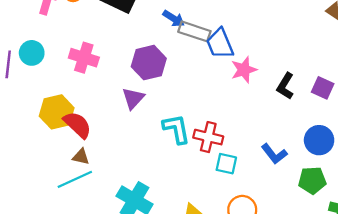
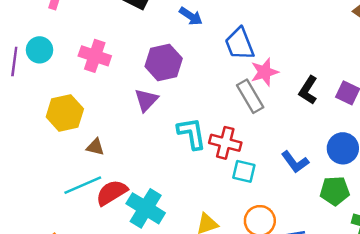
gray rectangle: (194, 31) -> (250, 96), moved, turned 40
red semicircle: (77, 125) -> (112, 193), moved, turned -76
brown triangle: (81, 157) -> (95, 147), moved

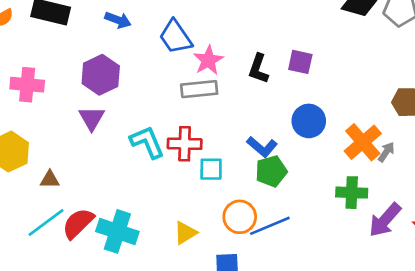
gray rectangle: (250, 96) -> (199, 89), turned -52
green pentagon: (335, 191) -> (271, 171), moved

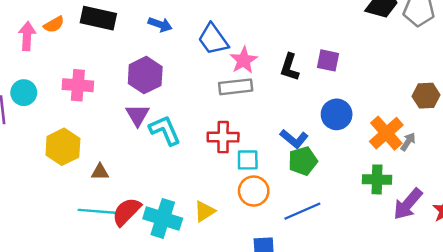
cyan L-shape: (147, 142) -> (165, 130), moved
orange circle: (240, 217) -> (254, 191), moved
cyan line: (46, 223) -> (97, 211), turned 42
yellow triangle: (185, 233) -> (205, 211), moved

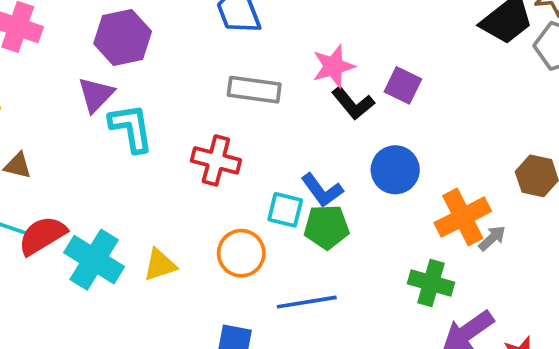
pink star: (244, 60) -> (333, 66), moved
black L-shape: (290, 67) -> (353, 103), moved, turned -72
cyan square: (248, 160) -> (285, 210), moved

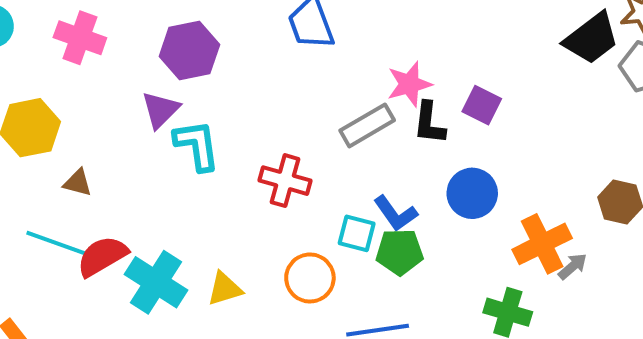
gray rectangle: (254, 90) -> (367, 125), moved, turned -39
black L-shape: (353, 103) -> (429, 123), turned 45

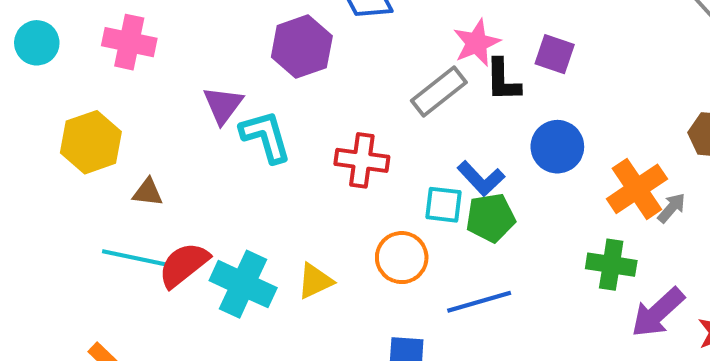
purple hexagon: (189, 50) -> (302, 47), moved

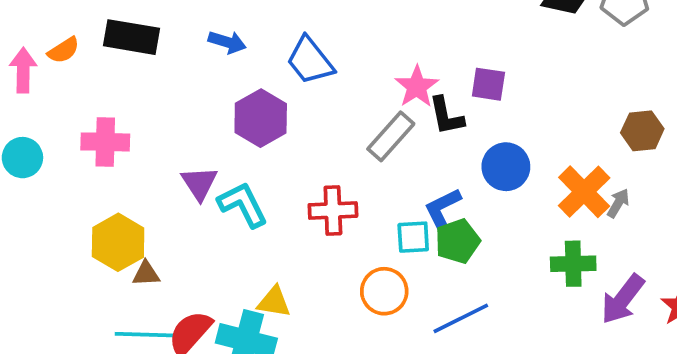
yellow hexagon: (91, 142) -> (118, 242), moved
blue L-shape: (481, 178) -> (442, 208), turned 117
yellow triangle: (315, 281) -> (274, 302), moved, turned 45

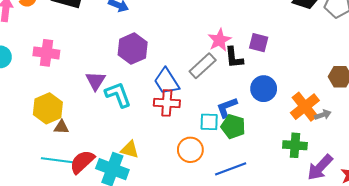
blue trapezoid: (310, 61) -> (167, 81), moved
gray arrow: (618, 203) -> (323, 115), turned 35
green pentagon: (458, 241) -> (233, 127), turned 30

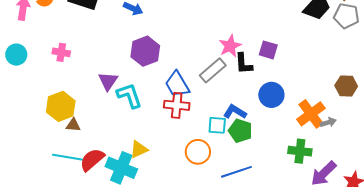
pink cross: (46, 53) -> (61, 52), size x0.7
blue L-shape: (227, 107) -> (235, 112), turned 50
yellow triangle: (130, 150) -> (139, 149), turned -42

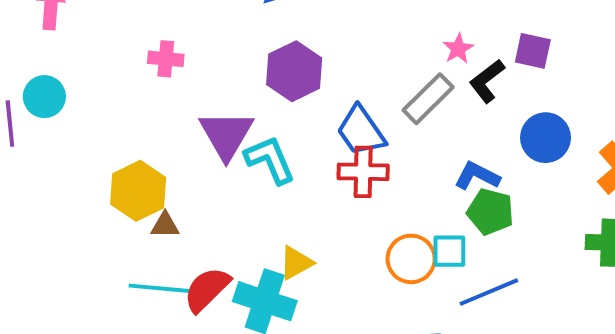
pink star: (230, 46) -> (458, 49), size x0.7
pink cross: (61, 52) -> (166, 59), moved
black L-shape: (244, 64) -> (487, 81), turned 60
purple triangle: (108, 81) -> (226, 135), size x1.4
cyan square: (217, 125) -> (449, 251), moved

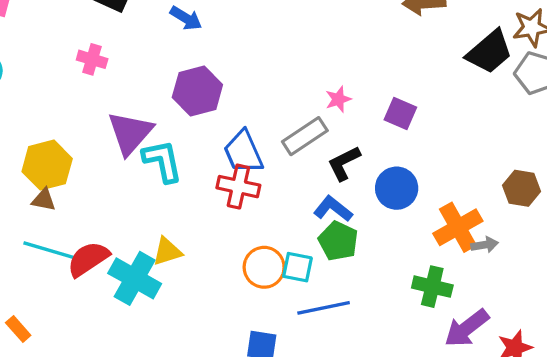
black L-shape: (487, 81) -> (344, 163), moved
brown triangle: (165, 225) -> (44, 200), moved

